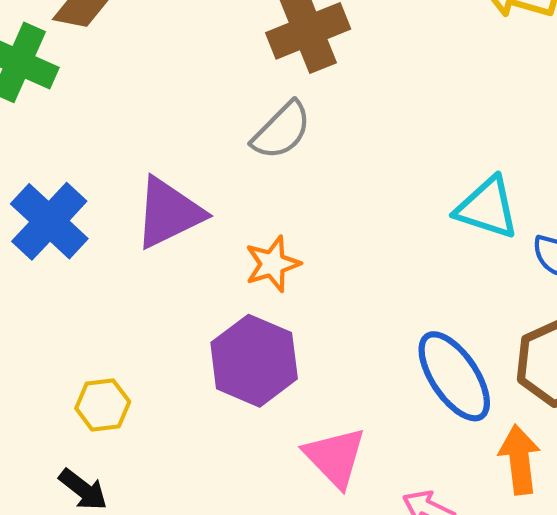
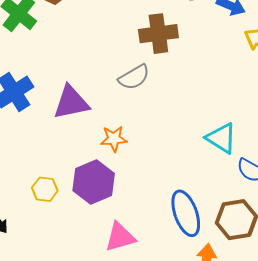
yellow hexagon: (103, 405) -> (45, 189), moved
pink triangle: (335, 457) -> (120, 237), turned 44

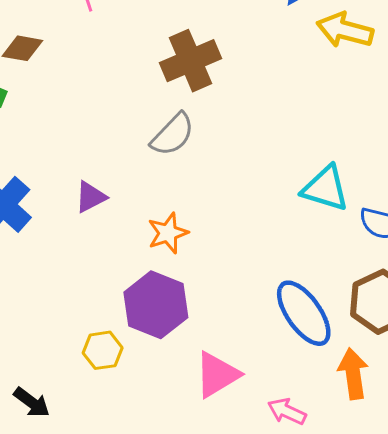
purple triangle: (71, 102) -> (91, 197), size x0.6
yellow hexagon: (45, 189) -> (103, 350), moved

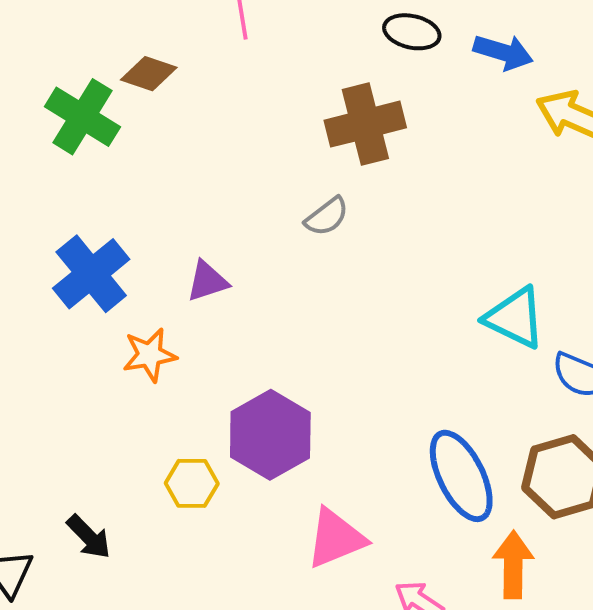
gray semicircle: (173, 135) -> (327, 217), size x0.7
orange star: (168, 233) -> (150, 355), moved

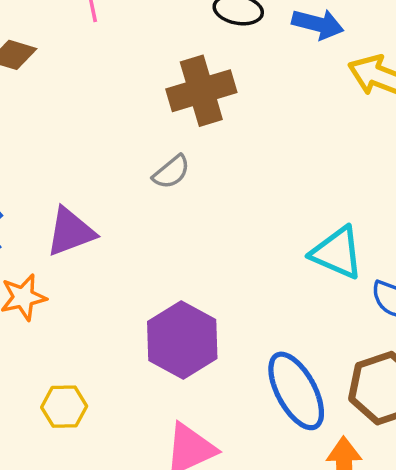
purple triangle: (207, 281) -> (70, 232), size x1.4
purple hexagon: (270, 435) -> (182, 340), moved

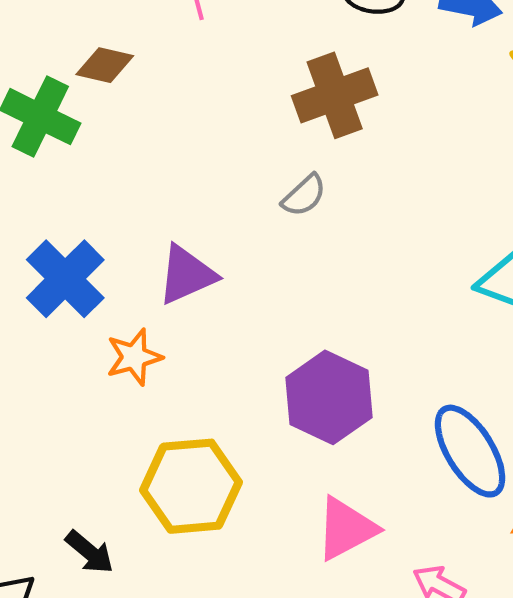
yellow hexagon: (64, 407) -> (191, 486), size x1.8

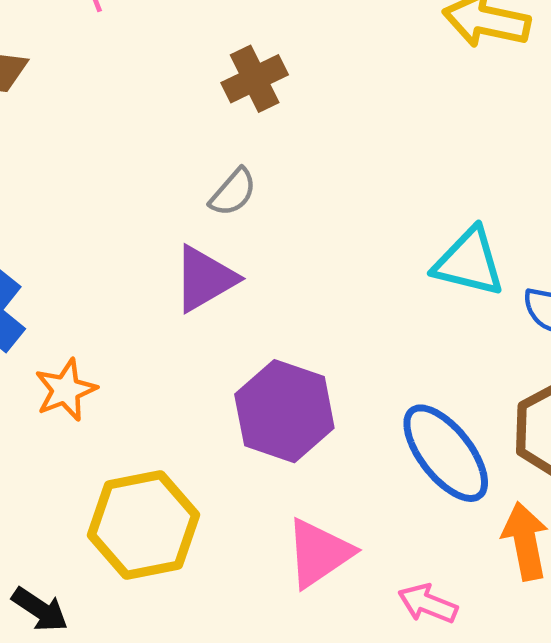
brown cross: (335, 95) -> (255, 79), size x0.7
purple triangle: (187, 275) -> (205, 279), moved

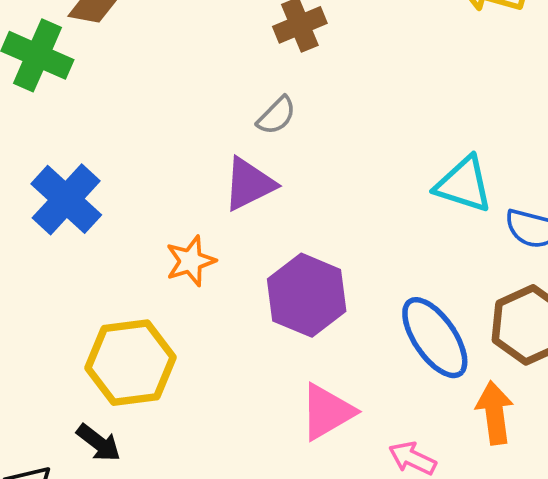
orange star: (66, 390) -> (191, 261), moved
yellow hexagon: (143, 525) -> (131, 363), moved

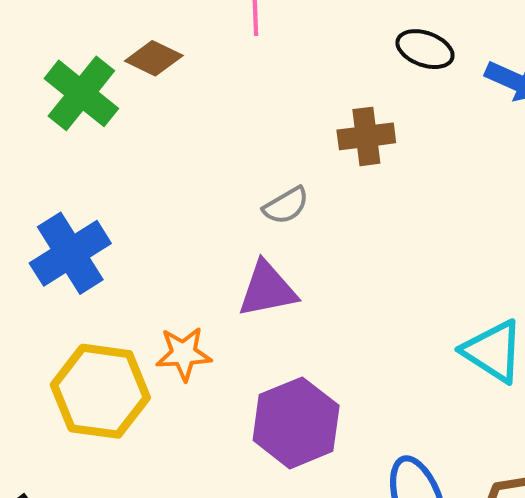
gray semicircle: (276, 116) -> (286, 205), moved
yellow hexagon: (131, 363) -> (100, 391), moved

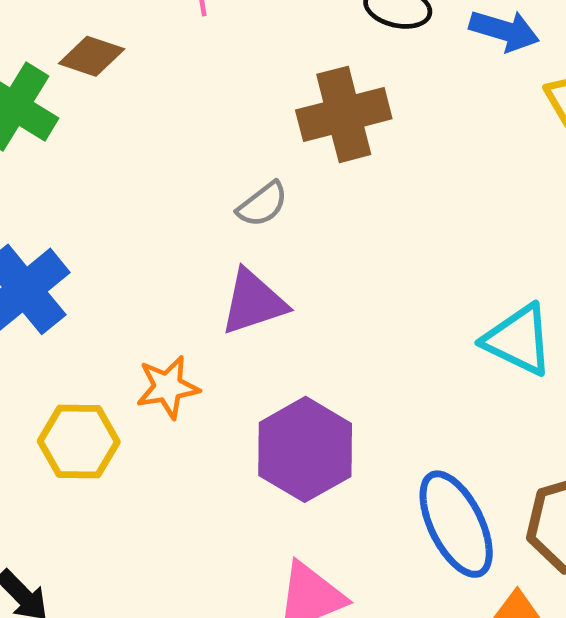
brown cross: (366, 136) -> (344, 114), size x1.4
yellow hexagon: (100, 391) -> (79, 441), size x0.7

